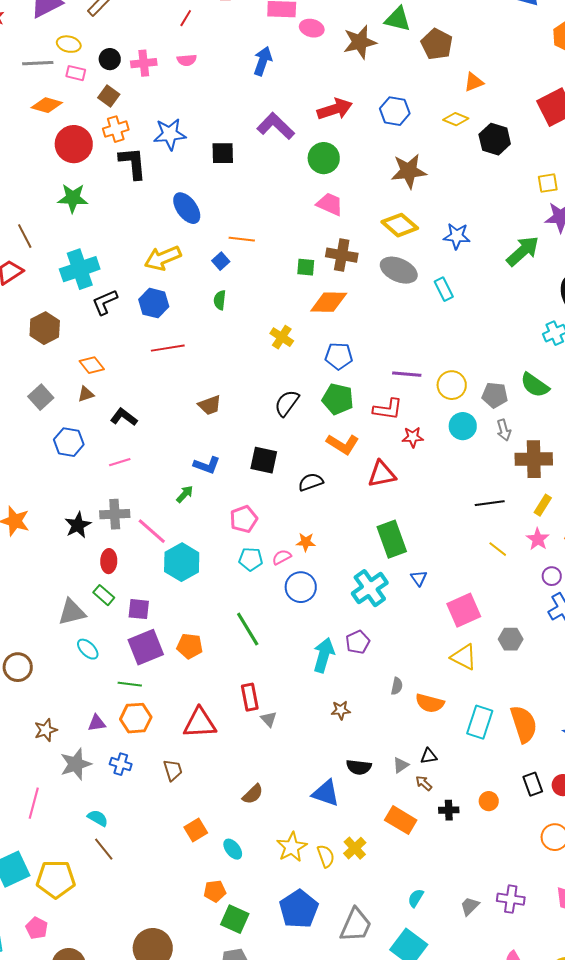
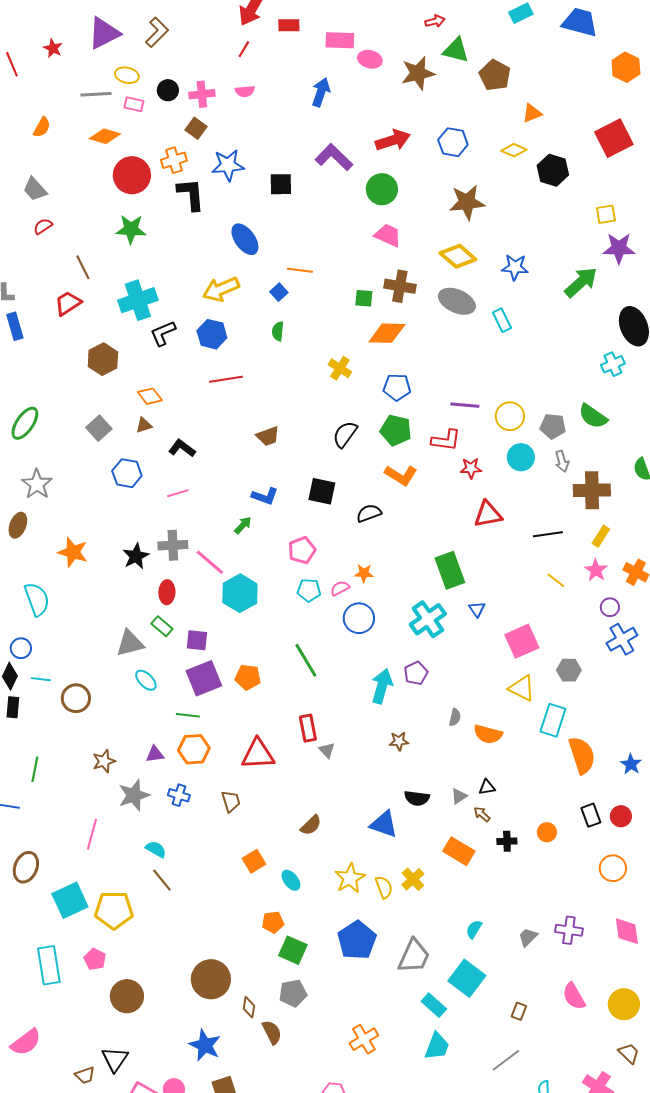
brown square: (109, 96) -> (196, 128), moved
red triangle: (382, 474) -> (488, 514), moved
cyan rectangle: (480, 722) -> (553, 720), moved

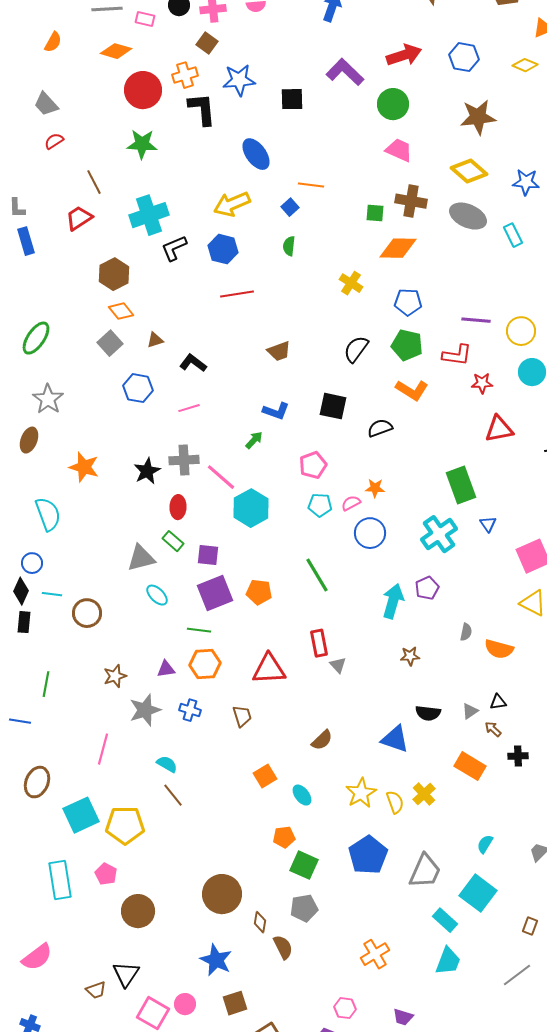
orange diamond: (150, 396) -> (121, 311), moved

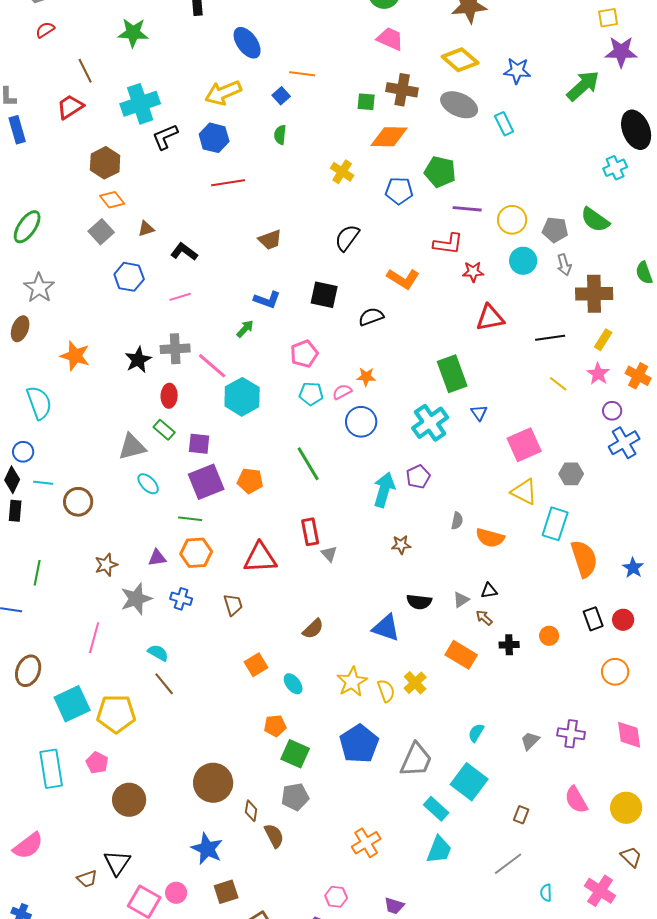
green pentagon: (407, 345) -> (440, 172), moved

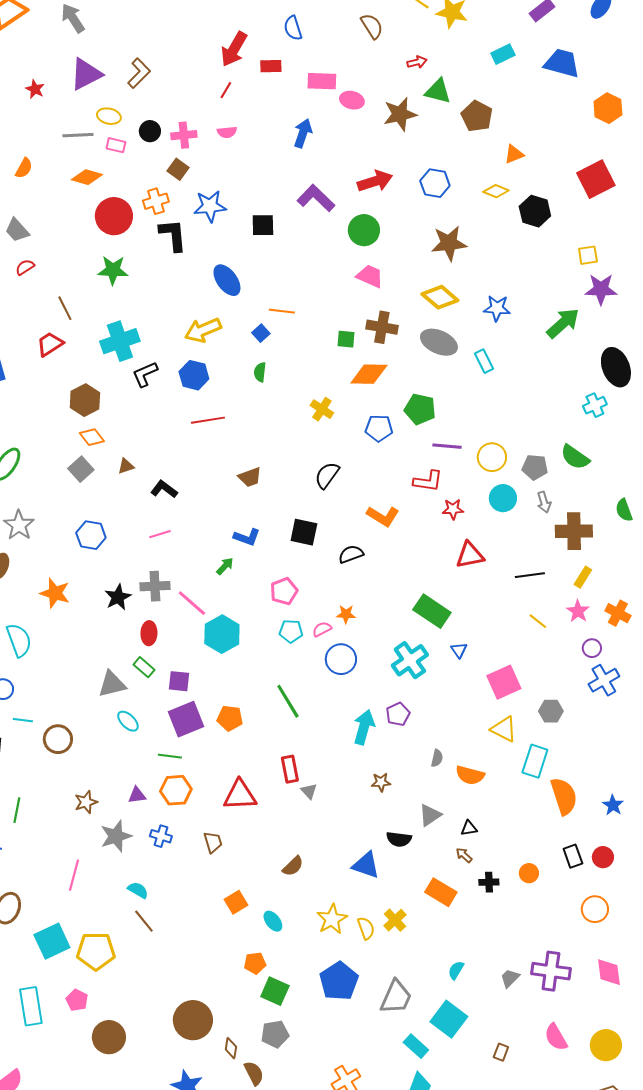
blue hexagon: (129, 277) -> (91, 535), moved
green rectangle: (452, 374) -> (432, 611), turned -36
gray triangle: (461, 600) -> (430, 815), moved, size x1.4
purple cross: (571, 734) -> (551, 971), size x1.4

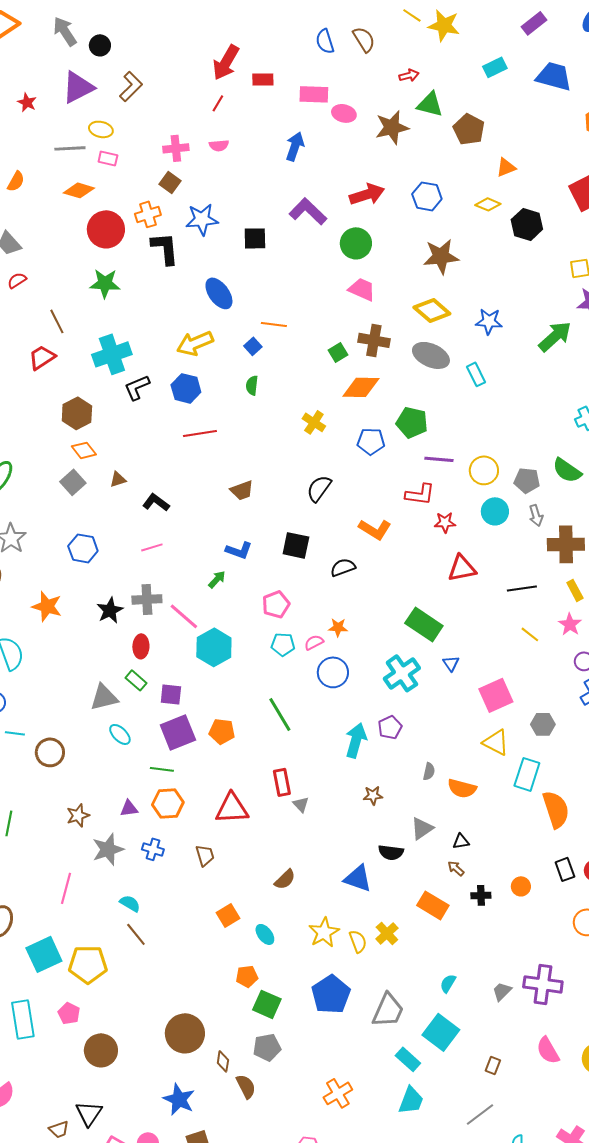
blue semicircle: (293, 28) -> (325, 41), moved
black circle: (150, 131) -> (100, 45), moved
green square: (346, 339) -> (338, 352), turned -36
yellow rectangle: (583, 577) -> (575, 590), turned -60

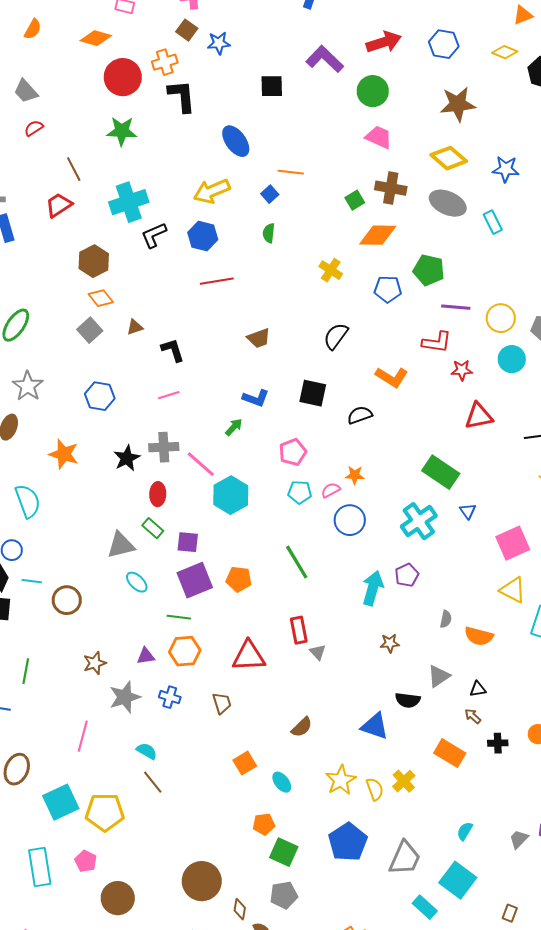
blue star: (202, 219) -> (219, 43), moved, size x0.7
black L-shape: (156, 502) -> (173, 350), turned 36

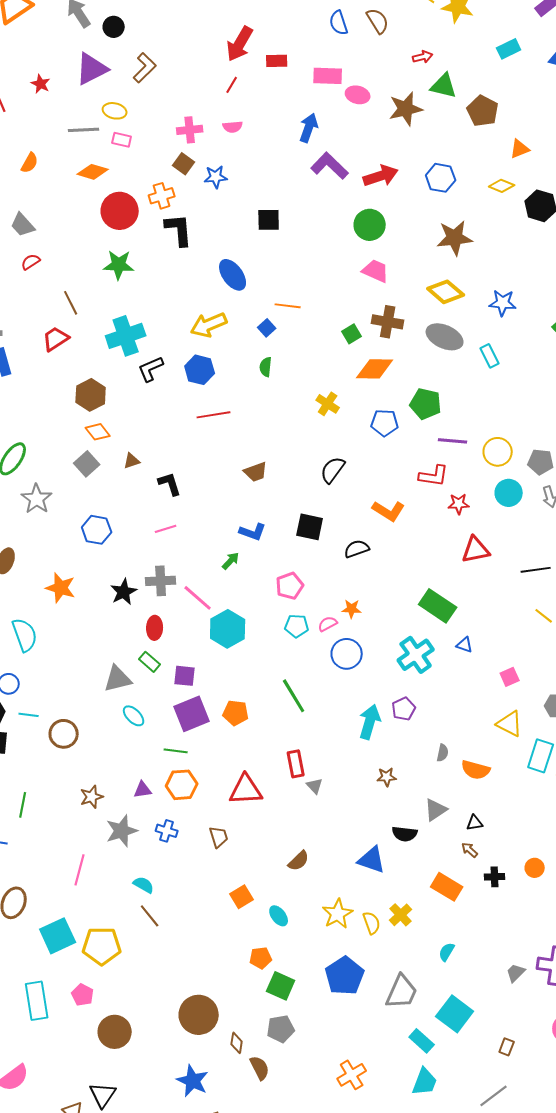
purple L-shape: (325, 59) -> (330, 166), moved
gray star: (28, 386) -> (37, 499), moved
blue triangle: (468, 511) -> (465, 645), turned -36
pink square: (513, 543) -> (510, 677), size x0.6
cyan semicircle: (465, 831) -> (447, 952), moved

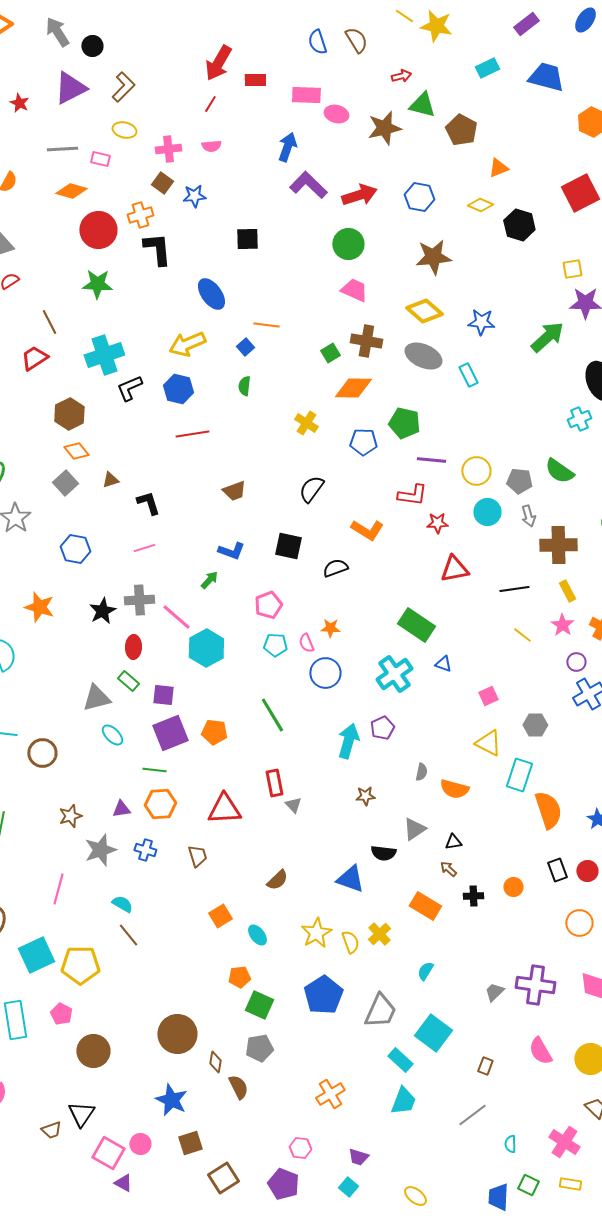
yellow ellipse: (115, 111) -> (124, 130), moved
pink semicircle: (328, 624) -> (306, 643), turned -84

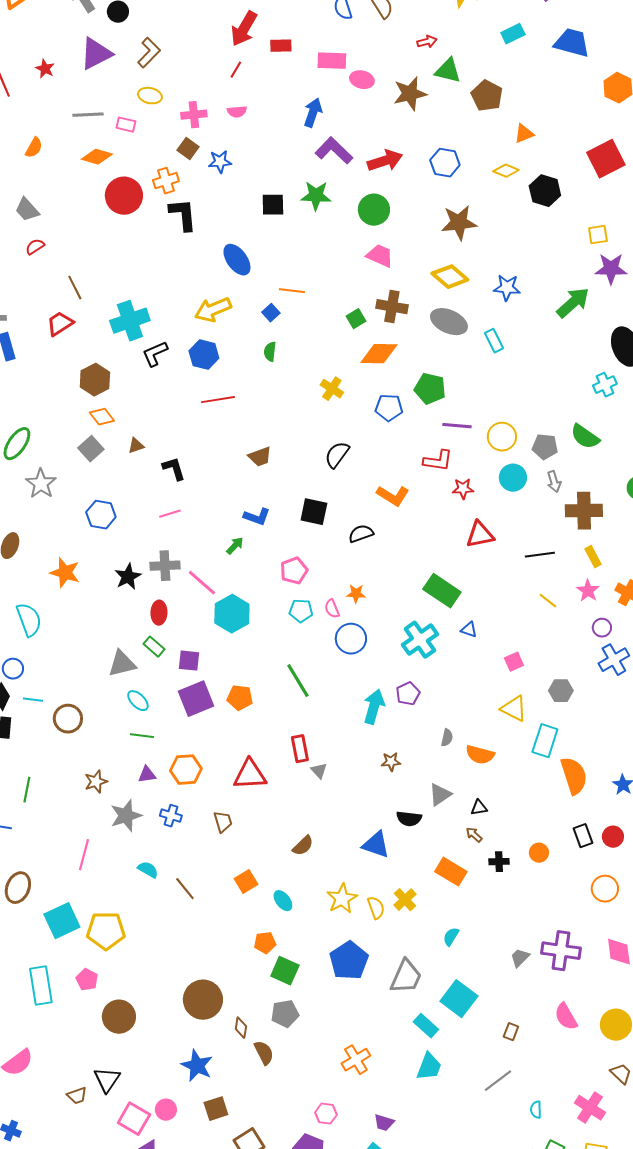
green star: (97, 284) -> (316, 196), moved
green line: (154, 770) -> (142, 736), moved
brown line: (128, 935) -> (185, 889), moved

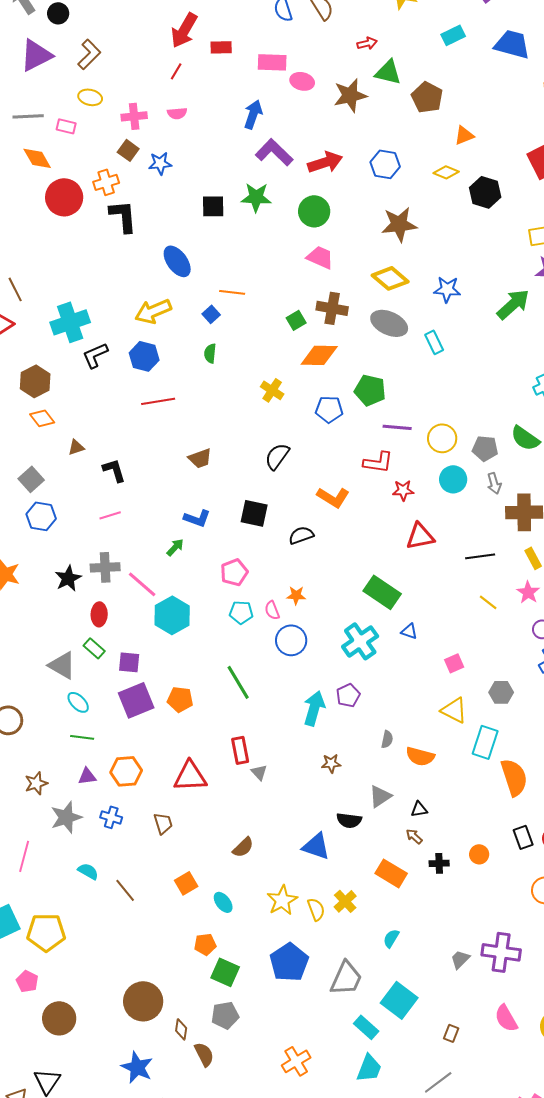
orange diamond: (97, 157) -> (37, 158), turned 44
gray square: (91, 449) -> (31, 479), moved
gray triangle: (122, 664) -> (62, 665), turned 44

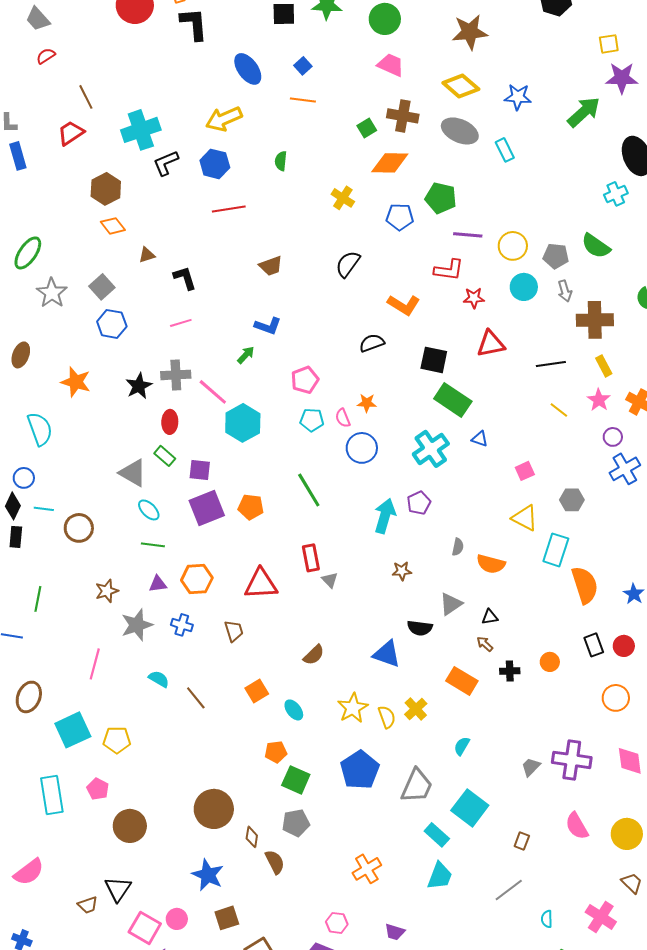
blue square: (211, 314) -> (303, 66), moved
black square: (254, 513) -> (434, 360), moved
yellow pentagon: (46, 932) -> (117, 740), size x0.7

